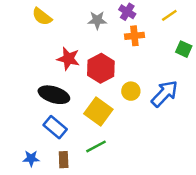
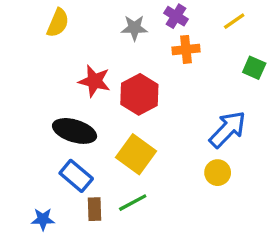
yellow semicircle: (42, 17) -> (58, 23), turned -105
yellow circle: (131, 91) -> (218, 173), moved
brown rectangle: (64, 160) -> (94, 209), moved

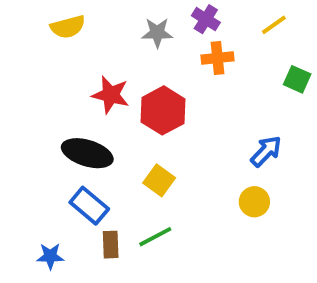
yellow semicircle: (58, 23) -> (68, 27), turned 52
blue arrow: (228, 129) -> (266, 151), size x0.7
yellow square: (136, 154) -> (159, 180), size x0.7

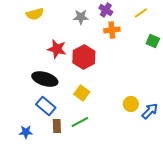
blue arrow: (266, 151) -> (150, 111), moved

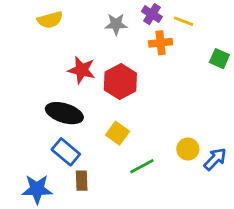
yellow line: (141, 13) -> (184, 21), moved, turned 56
green line: (80, 122) -> (142, 166), moved
blue star: (26, 132) -> (37, 189), size x1.5

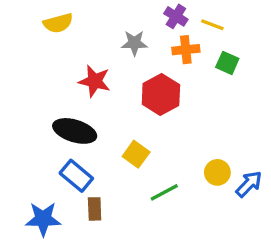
gray star: (116, 24) -> (134, 43), moved
green square: (219, 59) -> (227, 63), moved
red hexagon: (120, 82) -> (161, 94), moved

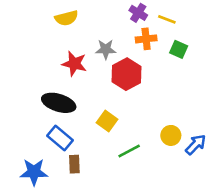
yellow semicircle: (58, 23) -> (67, 18), moved
gray star: (134, 43) -> (106, 49), moved

